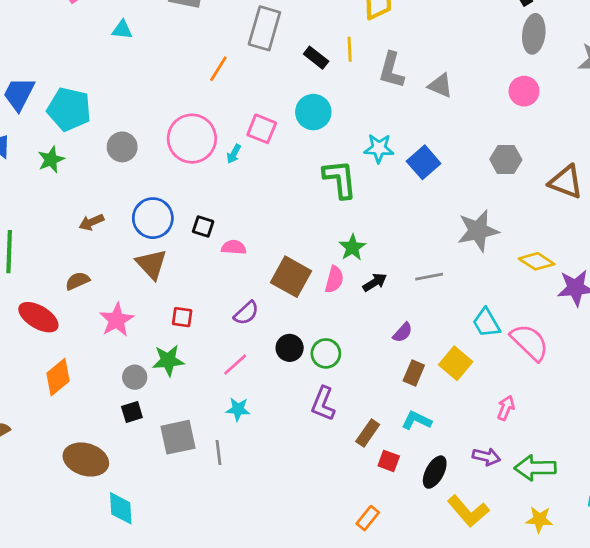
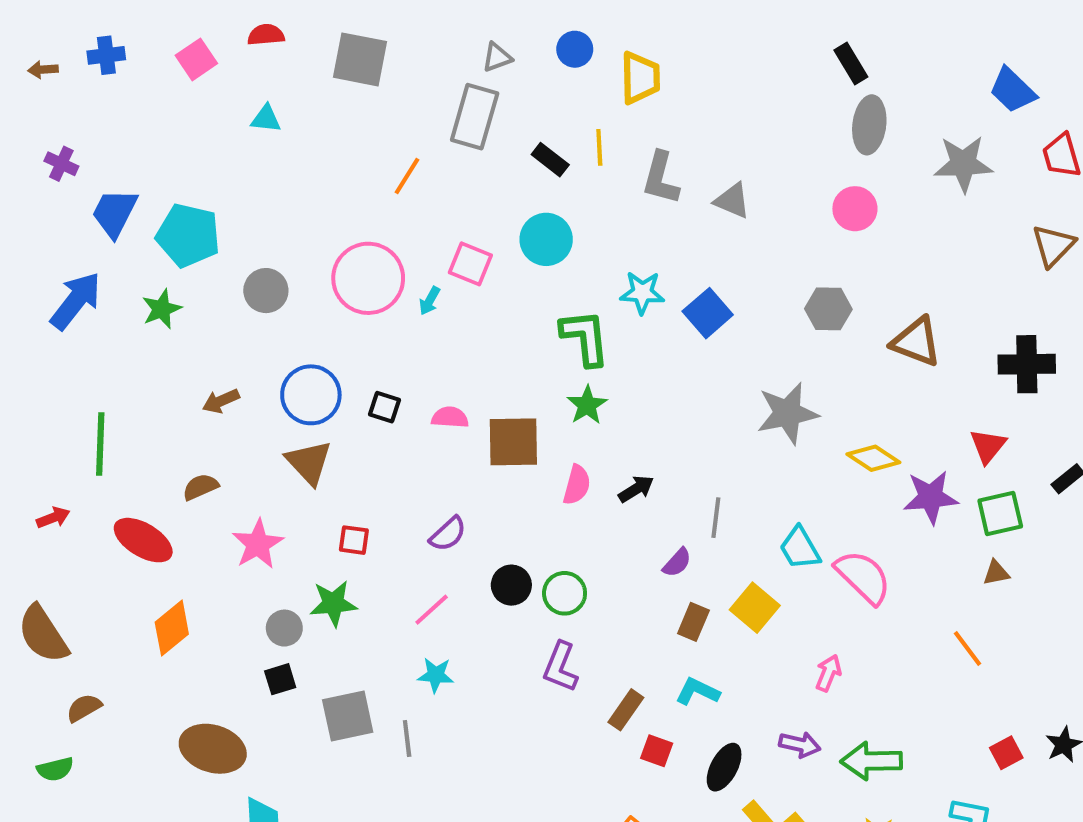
pink semicircle: (234, 247) -> (450, 417), moved
green star: (352, 247) -> (587, 405), moved
brown square: (291, 277) -> (513, 442), moved, turned -30
gray line: (429, 277) -> (716, 518), moved, turned -72

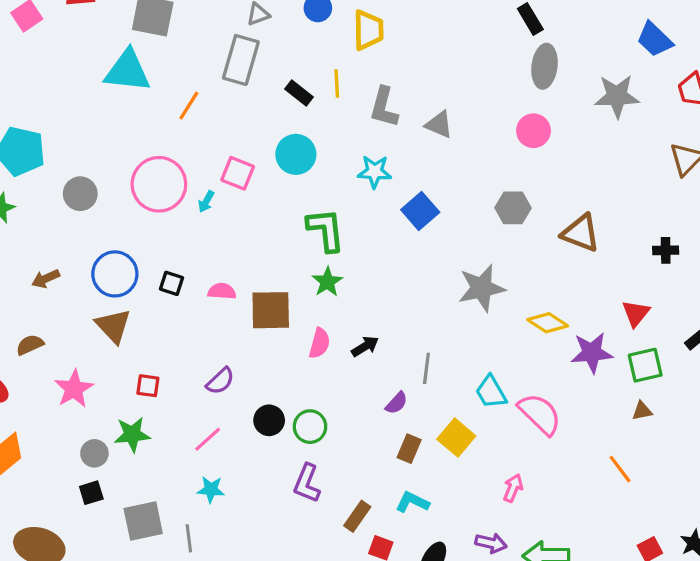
cyan triangle: (266, 119) -> (127, 71), moved, size x2.0
cyan star: (642, 293) -> (375, 172), moved
black cross: (1027, 364) -> (666, 250), size x0.6

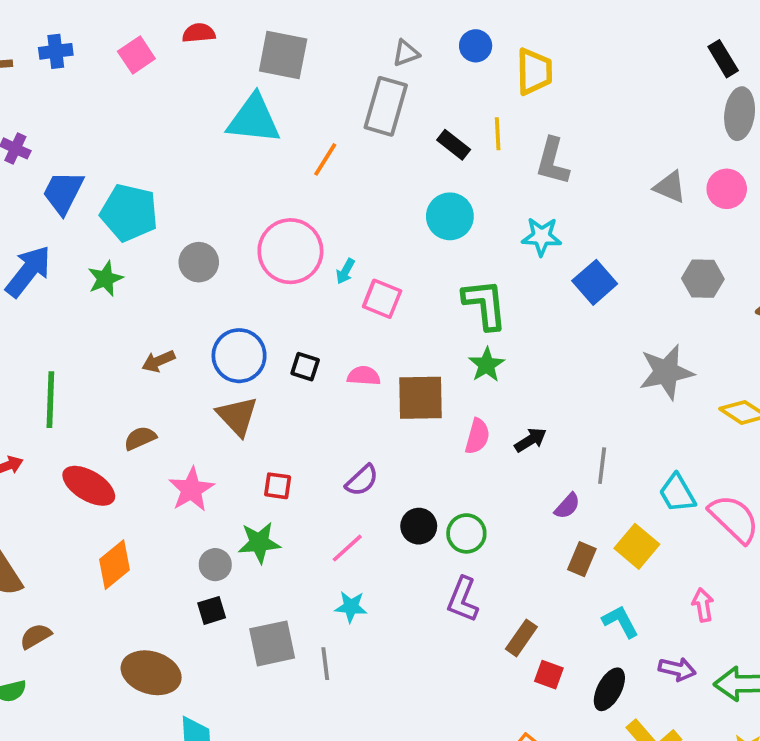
gray triangle: (439, 124) -> (670, 187), moved
pink square: (238, 173) -> (382, 299), moved
pink arrow: (513, 488) -> (703, 605), turned -32
cyan L-shape: (412, 502) -> (620, 621), moved, turned 36

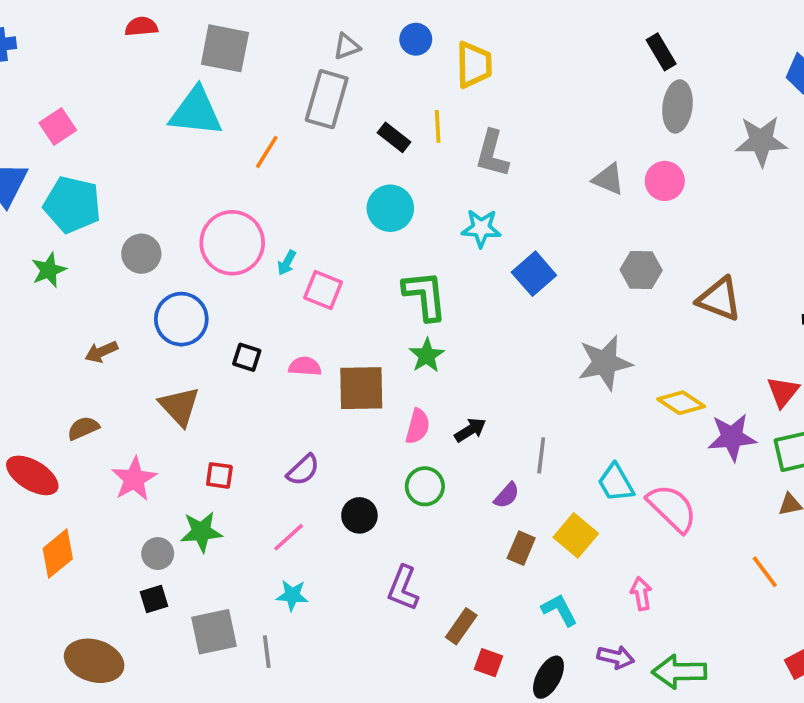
pink square: (136, 55) -> (58, 126), moved
blue circle: (239, 356) -> (181, 319), moved
green circle: (466, 533) -> (425, 486), moved

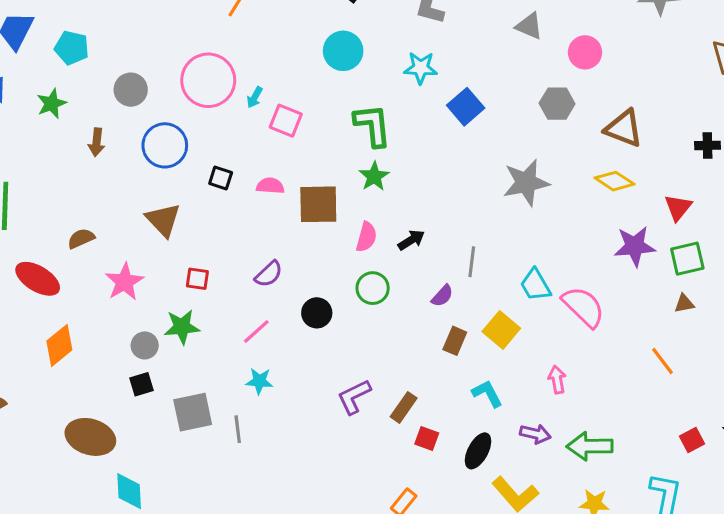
pink circle: (665, 181) -> (585, 52), moved
cyan pentagon: (72, 205) -> (72, 48), size x0.7
brown arrow: (101, 352) -> (97, 142), moved, turned -60
yellow diamond: (681, 403) -> (614, 181), moved
purple L-shape: (403, 588) -> (354, 397), moved, turned 42

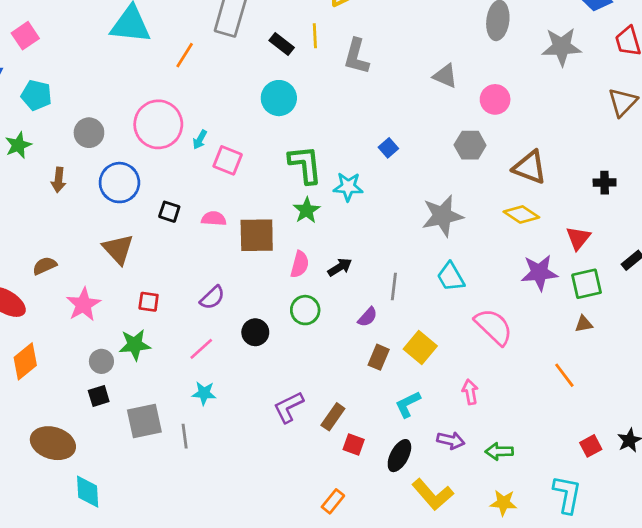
cyan star: (421, 68) -> (348, 187), moved
blue square: (466, 107) -> (388, 148), size x0.6
cyan trapezoid: (535, 285) -> (451, 277), moved
cyan L-shape: (487, 394) -> (408, 404), turned -88
green arrow: (590, 446) -> (499, 451), size x0.7

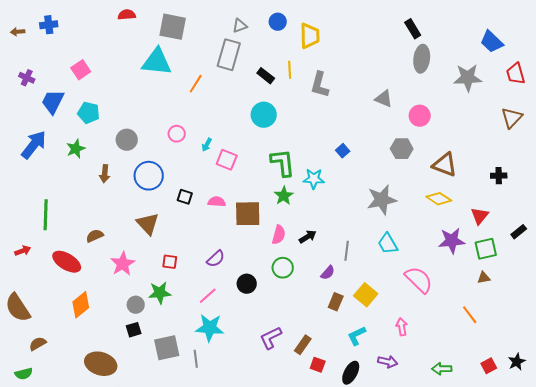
pink circle: (158, 124) -> (177, 134), size x0.5
cyan star: (204, 393) -> (210, 328), size x1.6
green arrow: (499, 451) -> (442, 369), moved

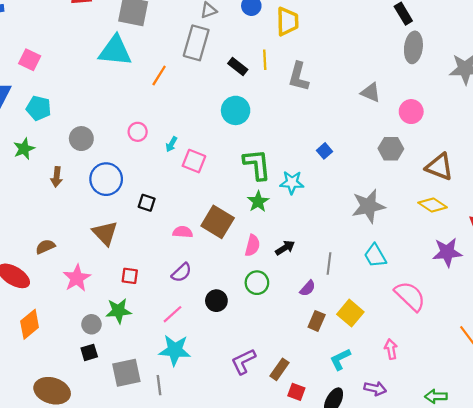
pink square: (81, 70) -> (30, 60), turned -30
pink semicircle: (217, 202) -> (183, 232), moved
brown square: (248, 214) -> (218, 222), turned 32

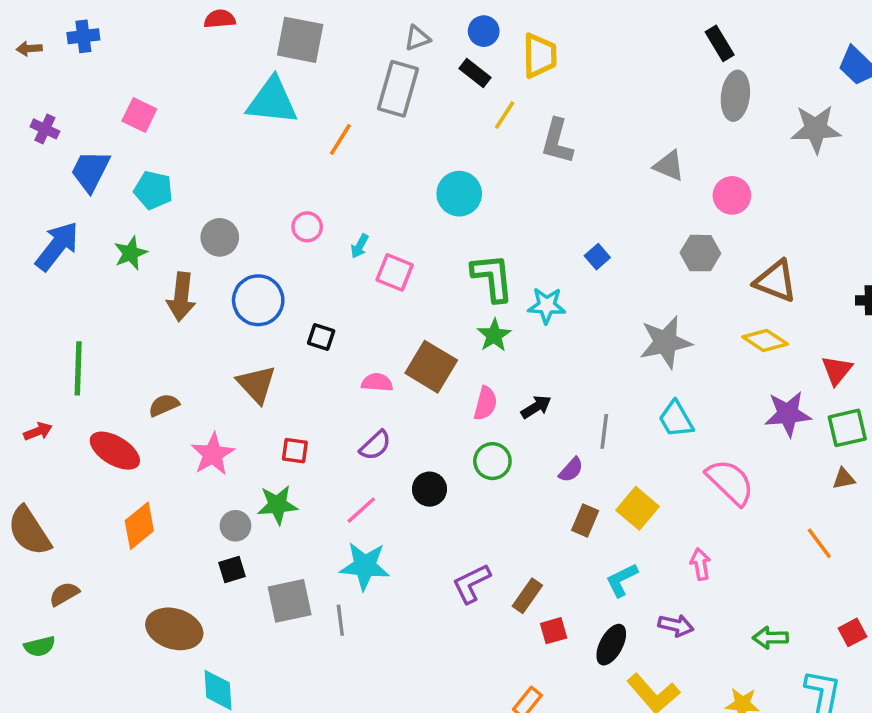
yellow line: (265, 60) -> (505, 115), turned 36
black rectangle: (238, 67) -> (475, 73), moved
brown arrow: (57, 177) -> (181, 297), size x1.5
red square: (296, 392) -> (554, 631), turned -36

